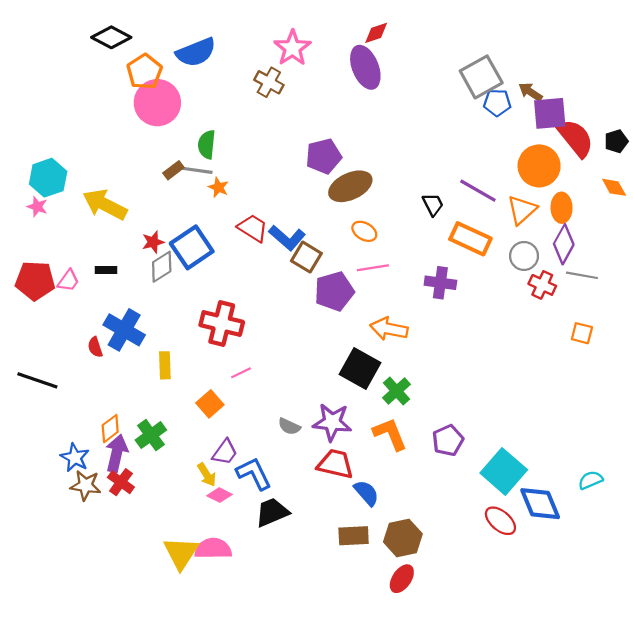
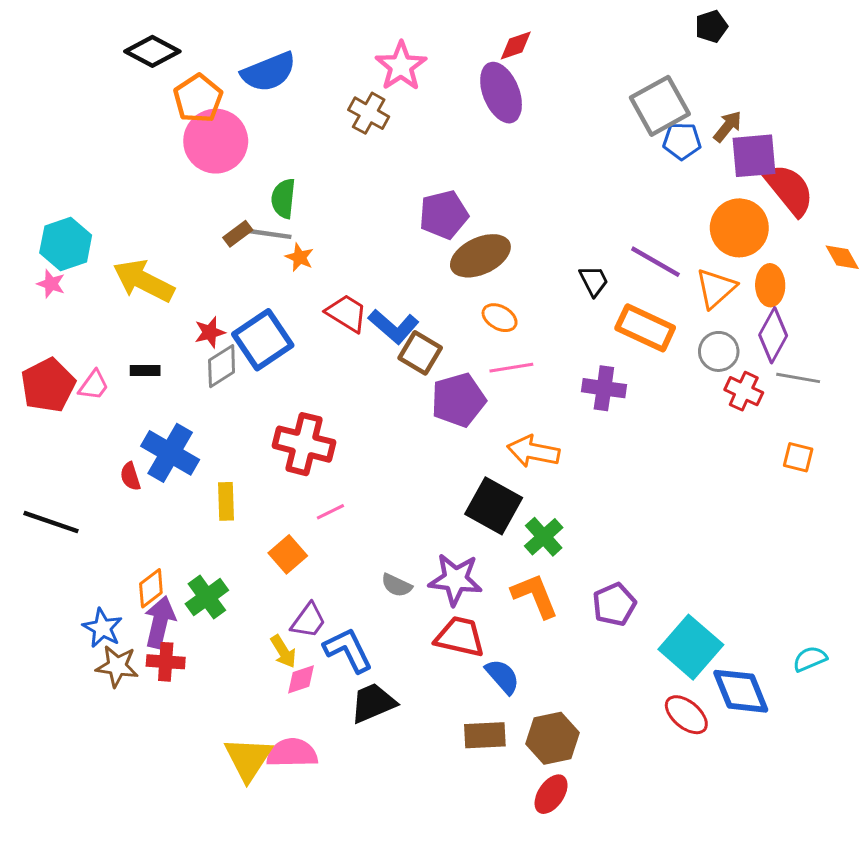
brown arrow: (530, 92) -> (728, 126), turned 95
black pentagon: (616, 141) -> (711, 26), moved
red pentagon: (35, 281) -> (48, 385), turned -30
red cross: (121, 482) -> (166, 662), turned -32
pink diamond: (220, 495) -> (301, 679), turned -45

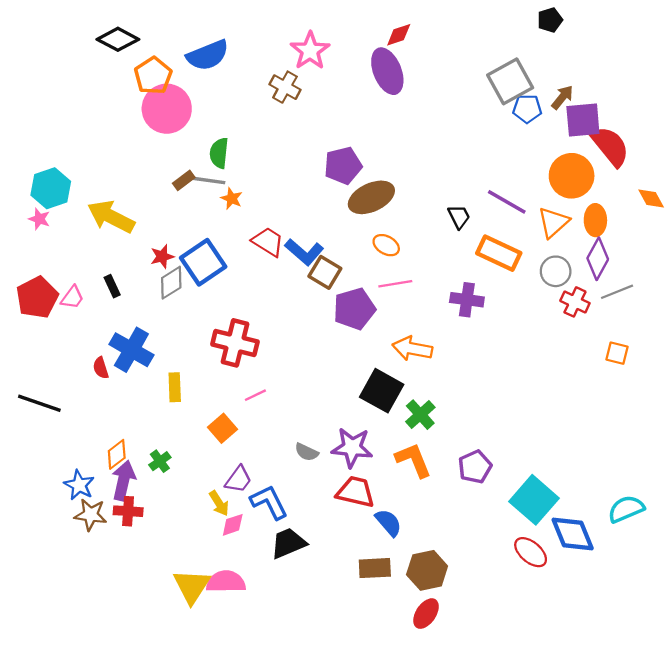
black rectangle: (145, 371) -> (112, 286), turned 65
gray line: (798, 378) -> (617, 292), turned -32
green cross: (207, 597) -> (160, 461), size x0.7
cyan semicircle: (810, 659) -> (626, 509), size x1.4

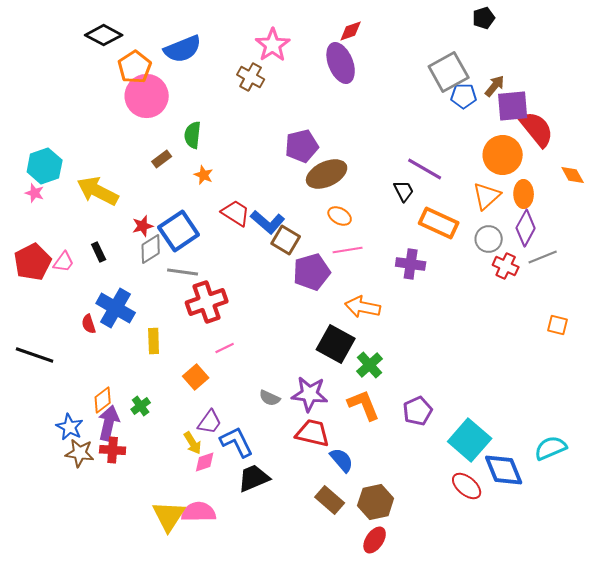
gray line: (208, 180) -> (183, 272), moved
purple line: (507, 202) -> (425, 169), moved
red cross: (235, 343) -> (207, 302), turned -33
orange square: (617, 353) -> (558, 325), moved
brown rectangle: (375, 568) -> (330, 500), turned 44

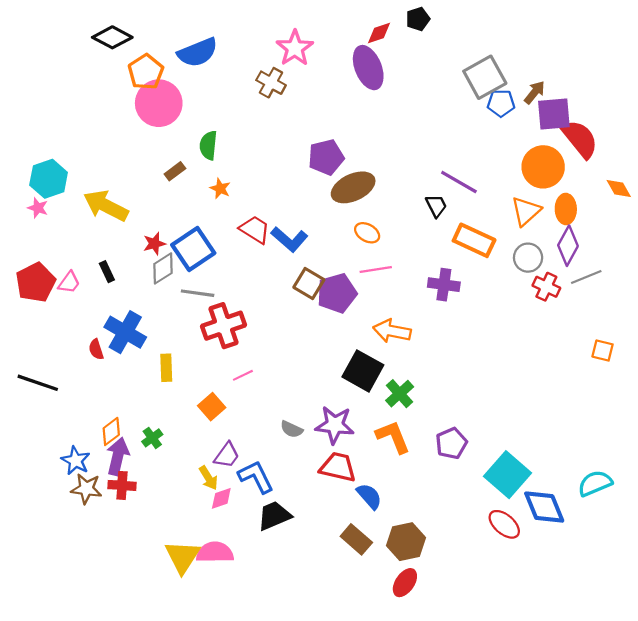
black pentagon: (484, 18) -> (418, 19), moved
brown square: (286, 240) -> (309, 284), moved

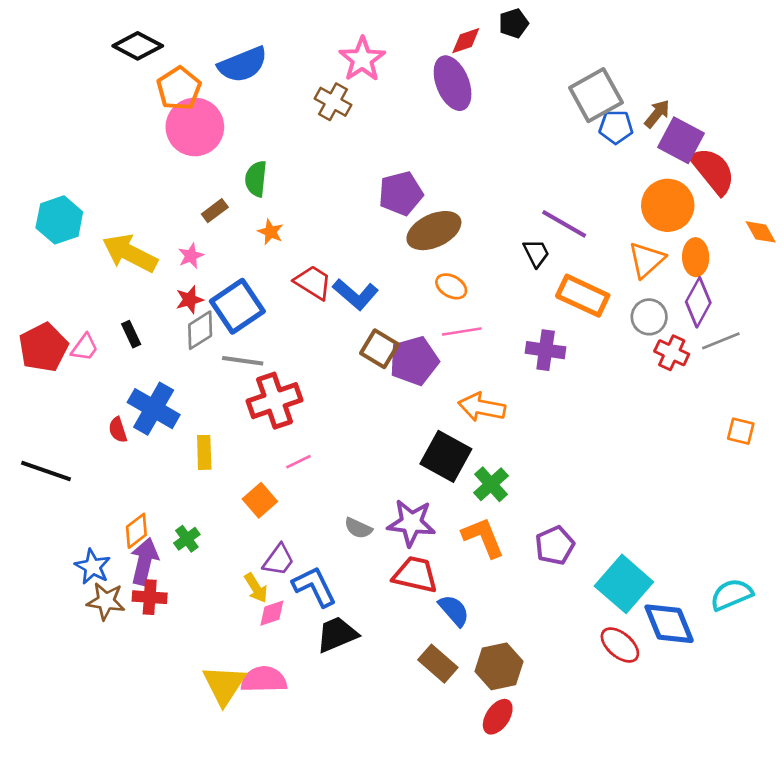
purple square: (554, 114) -> (681, 140), turned 33
pink star: (38, 208) -> (191, 256), moved, turned 30

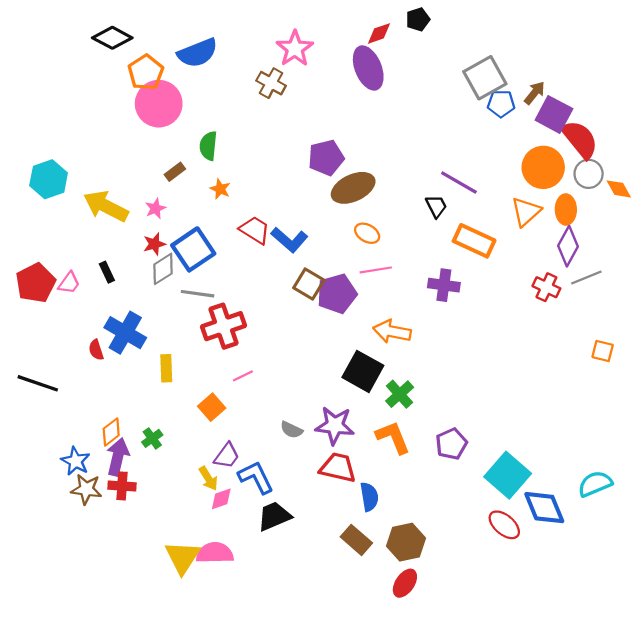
gray circle: (649, 317) -> (589, 174), moved
blue semicircle: (454, 610) -> (369, 497), turned 32

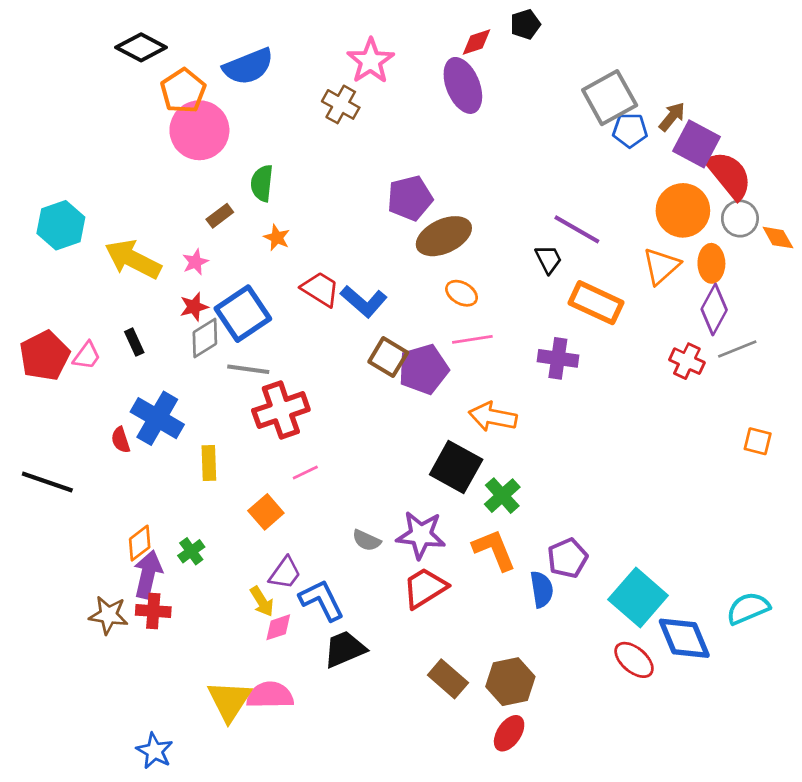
blue star: (76, 461) -> (155, 751), moved
red trapezoid: (338, 468) -> (425, 588), turned -45
blue semicircle: (369, 497) -> (542, 589), moved

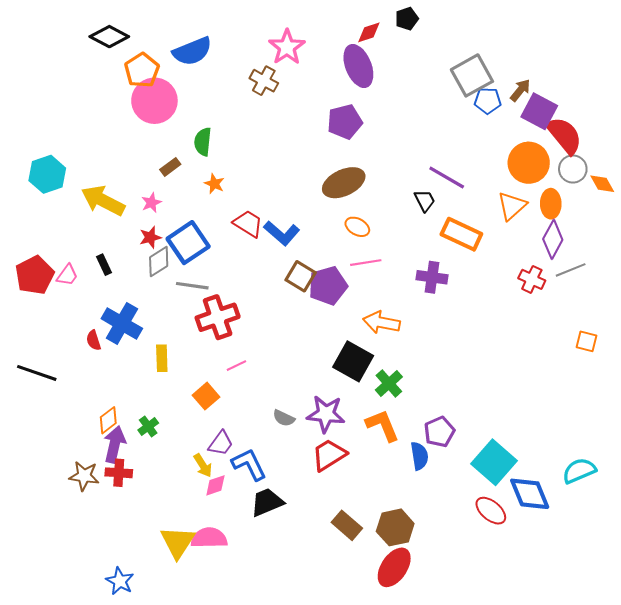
purple pentagon: (410, 198) -> (345, 122), moved
red ellipse: (509, 733) -> (394, 567), size x1.4

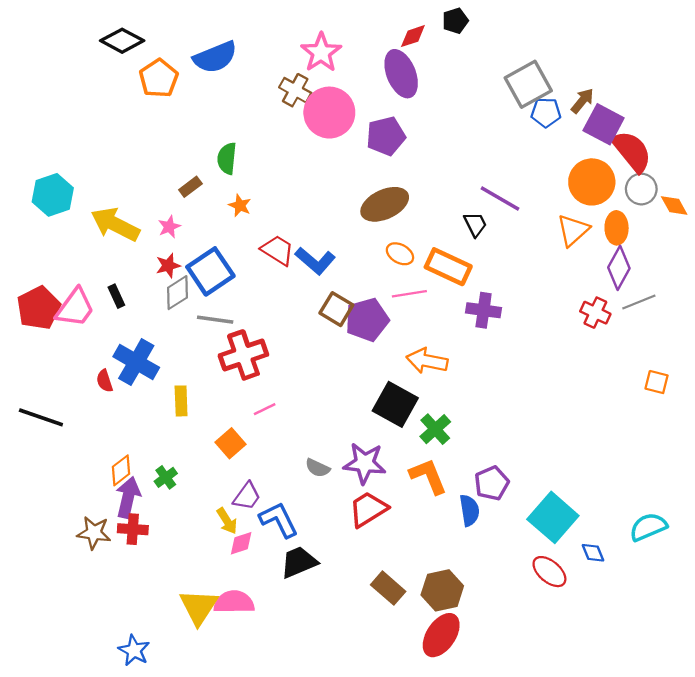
pink circle: (154, 101) -> (329, 113), moved
orange rectangle: (461, 234) -> (448, 267), moved
pink trapezoid: (67, 275) -> (75, 308), size x1.6
blue diamond: (530, 494) -> (593, 553), size x0.5

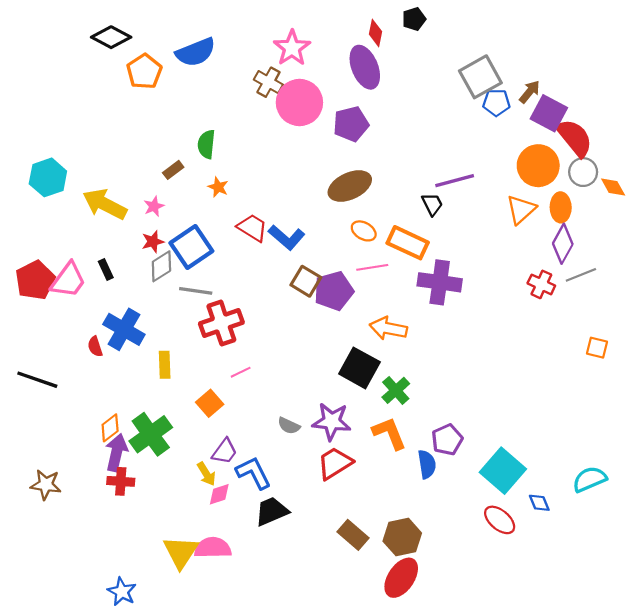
red diamond: (413, 36) -> (375, 33), turned -60
purple line: (500, 198) -> (455, 181), turned -45
purple cross: (484, 310) -> (440, 282), size x1.4
green cross: (166, 477) -> (151, 434), size x2.0
brown star: (94, 533) -> (46, 485), moved

